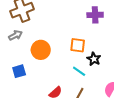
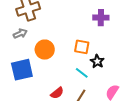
blue square: (19, 71) -> (22, 70), size x1.6

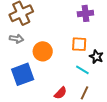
purple cross: (101, 18) -> (85, 13), moved
gray arrow: (20, 34) -> (16, 39), turned 40

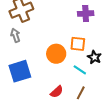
gray arrow: (16, 39) -> (15, 35), turned -120
orange circle: (43, 51) -> (56, 54), moved

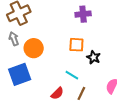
orange circle: (56, 54) -> (34, 48), moved
cyan line: (80, 70) -> (72, 75), moved

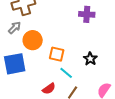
gray arrow: (14, 39) -> (15, 28), turned 56
orange square: (76, 45) -> (57, 54), moved

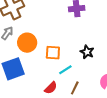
cyan line: (66, 73) -> (65, 70), turned -64

